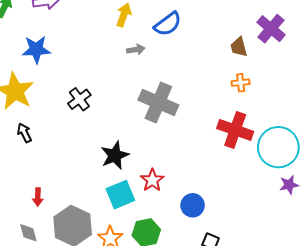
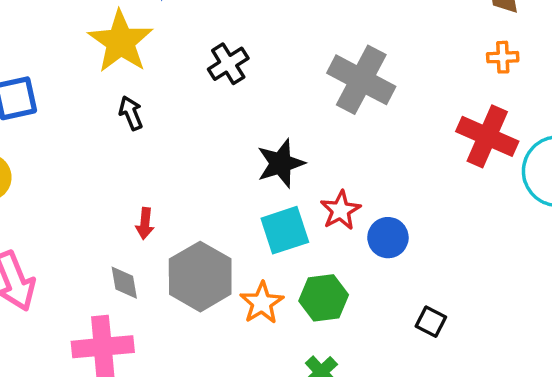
blue circle: (193, 205) -> (388, 238), moved

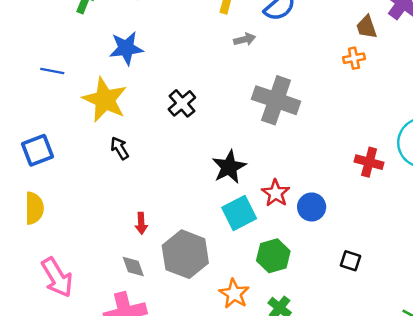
orange cross: (503, 57) -> (354, 58), moved
red cross: (487, 136) -> (369, 162), moved, size x0.7
orange star: (262, 303) -> (234, 294), moved

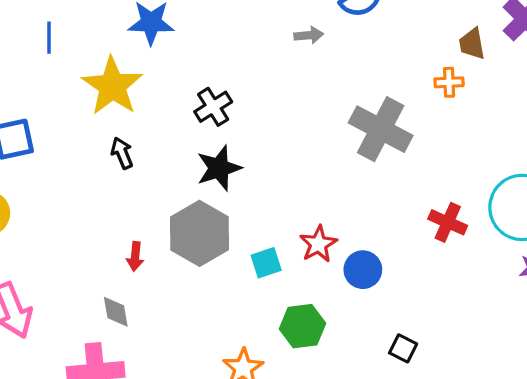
blue line: (52, 71) -> (49, 38), turned 70
gray cross: (276, 100) -> (381, 129), moved
black star: (229, 167) -> (219, 168), moved
cyan square: (239, 213) -> (266, 263), size x0.7
gray hexagon: (185, 254) -> (199, 233), moved

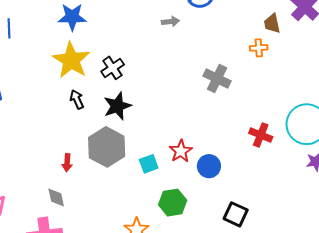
yellow star: (112, 86) -> (71, 60), moved
gray cross: (381, 129) -> (217, 78), size x0.7
black arrow: (122, 153) -> (77, 99), moved
black square: (403, 348) -> (236, 214), size x1.4

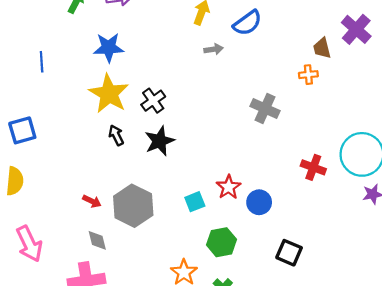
gray hexagon: (107, 147) -> (133, 206), moved
red arrow: (67, 163) -> (92, 201), moved, turned -66

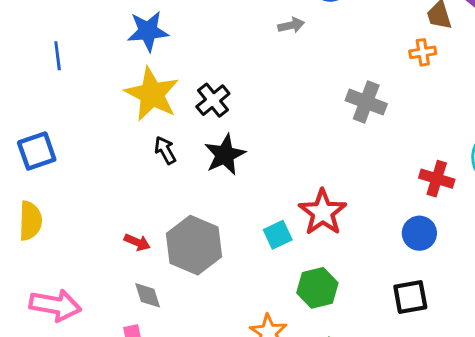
red star: (229, 187) -> (323, 212), size x1.4
blue circle: (259, 202) -> (419, 233), moved
pink arrow: (29, 244) -> (55, 305), turned -51
black square: (289, 253) -> (410, 297), turned -30

